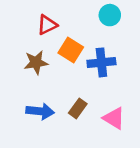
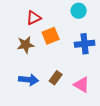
orange square: (71, 50) -> (51, 36), turned 36
blue cross: (101, 62) -> (85, 44), moved

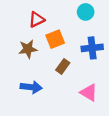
brown rectangle: (56, 78) -> (63, 66), moved

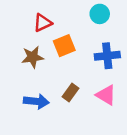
brown rectangle: (63, 66) -> (71, 93), moved
pink triangle: (89, 93) -> (106, 95), moved

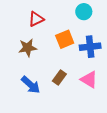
orange square: (64, 46) -> (65, 39), moved
blue arrow: (36, 101) -> (31, 85), turned 36

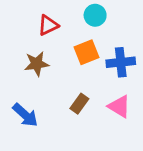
cyan circle: (84, 12) -> (95, 15), moved
blue arrow: (31, 85) -> (25, 115), moved

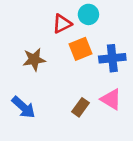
red triangle: (48, 25) -> (62, 24), moved
brown rectangle: (79, 104) -> (81, 107), moved

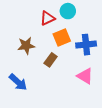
brown rectangle: (81, 107) -> (51, 60), moved

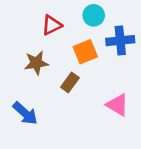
red triangle: (48, 18) -> (52, 25), moved
blue cross: (86, 45) -> (120, 41), moved

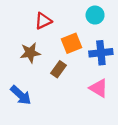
cyan circle: (94, 15) -> (95, 15), moved
blue cross: (120, 41) -> (101, 53), moved

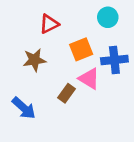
brown rectangle: (58, 69) -> (66, 93), moved
pink triangle: (99, 88) -> (89, 79), moved

